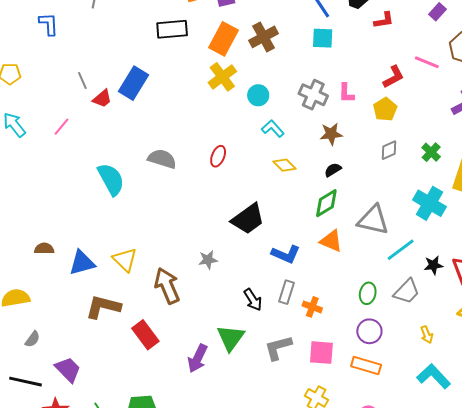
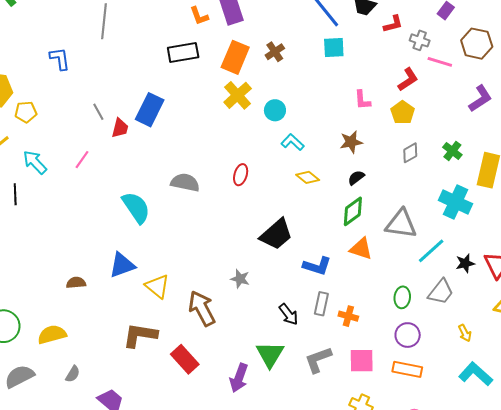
brown cross: (263, 37) -> (275, 52), size x0.7
gray cross: (313, 95) -> (420, 40), moved, size x0.7
red trapezoid: (102, 99) -> (120, 128), turned -30
gray star: (208, 260) -> (240, 279), turned 30
blue triangle: (82, 263) -> (122, 265), moved

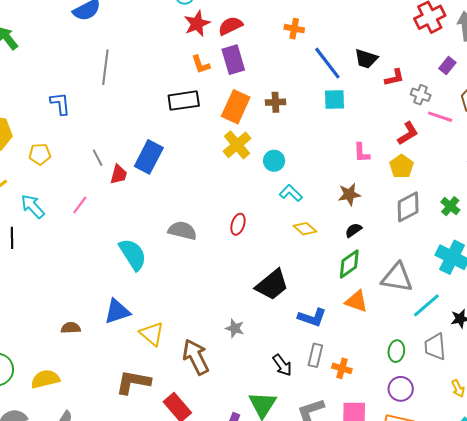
brown cross: (275, 52) -> (275, 102), turned 30
yellow pentagon: (26, 112) -> (40, 154), moved
gray diamond: (410, 153) -> (408, 207), size x1.5
gray trapezoid: (441, 292) -> (435, 347), turned 136

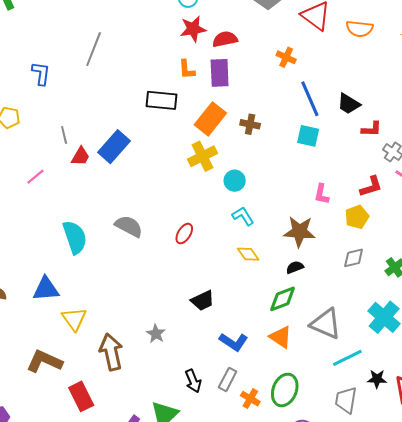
brown star: (349, 194) -> (299, 232), size x1.4
gray diamond: (408, 207) -> (354, 258), size x0.7
black trapezoid: (272, 285) -> (203, 301), size x0.7
green ellipse: (396, 351) -> (285, 390), moved, size x1.5

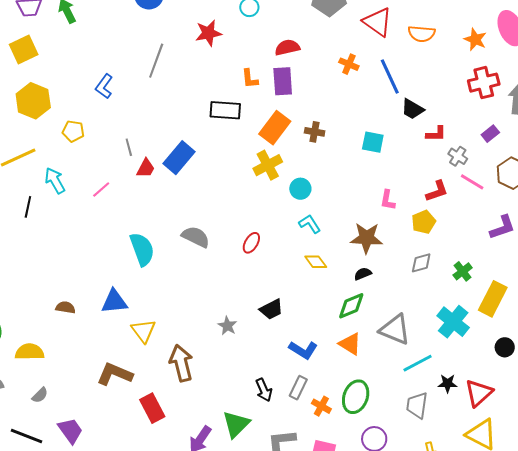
red star: (193, 29) -> (208, 33), moved
blue L-shape: (41, 73) -> (104, 86), turned -150
blue line: (310, 99) -> (390, 77), moved
gray star: (156, 334) -> (227, 326), moved

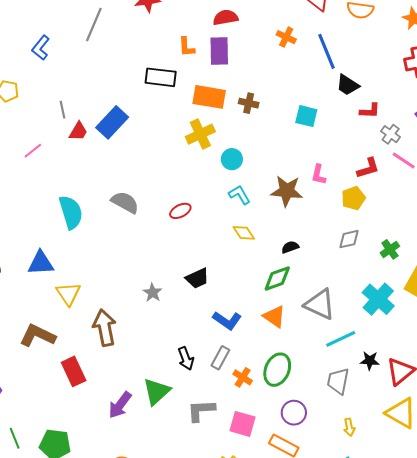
orange rectangle: (275, 128) -> (209, 97), turned 60
brown star: (367, 238) -> (287, 191), moved
red ellipse: (251, 243) -> (180, 211), turned 30

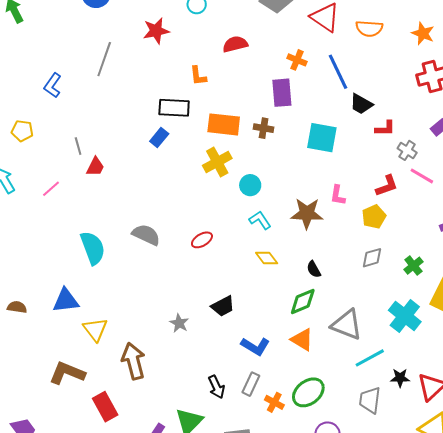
purple rectangle: (219, 51) -> (282, 93), moved
cyan square: (306, 116) -> (322, 138), size x1.4
blue rectangle: (112, 122) -> (159, 138), moved, size x0.6
black semicircle: (290, 247) -> (314, 269), turned -96
green ellipse: (277, 370) -> (308, 392), turned 32

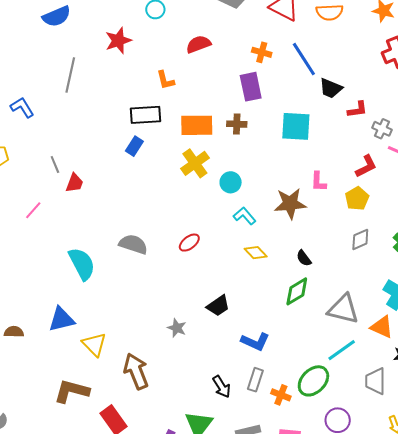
blue L-shape: (53, 85) -> (22, 107), turned 120
orange triangle: (302, 340) -> (382, 327), moved
cyan line: (370, 358) -> (342, 350), moved

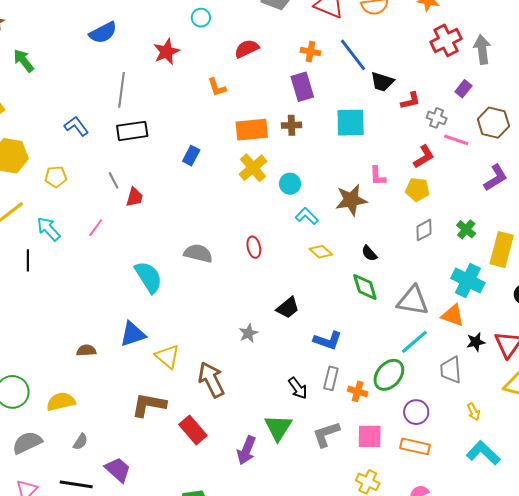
black rectangle: (145, 115) -> (132, 131), moved
yellow pentagon: (357, 199) -> (417, 190), turned -30
red ellipse: (189, 243) -> (254, 247), turned -60
green diamond: (297, 291) -> (365, 287), turned -72
gray star: (177, 328) -> (248, 333), turned 30

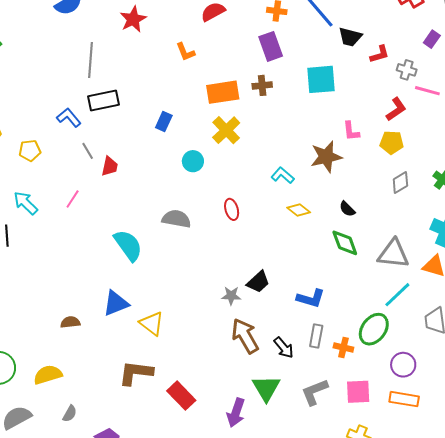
blue L-shape: (76, 126) -> (69, 117), moved
cyan circle: (290, 184) -> (193, 161), moved
black trapezoid: (288, 308) -> (258, 282), moved
gray star: (248, 333) -> (231, 296), turned 30
brown arrow: (211, 380) -> (245, 336), moved

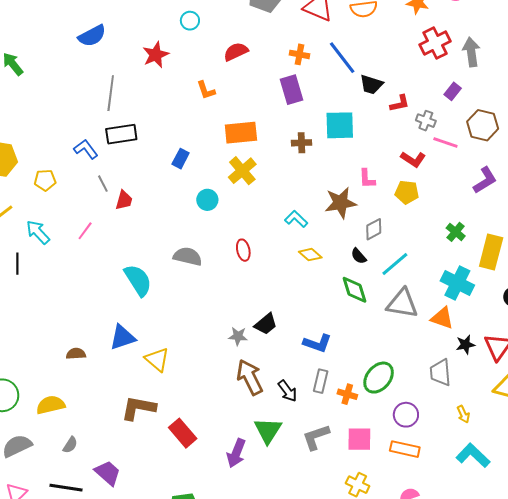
brown cross: (262, 85) -> (302, 143), moved
red L-shape: (396, 109) -> (413, 159), turned 65
gray diamond: (400, 183) -> (374, 229), moved
cyan line: (397, 295) -> (395, 264), moved

